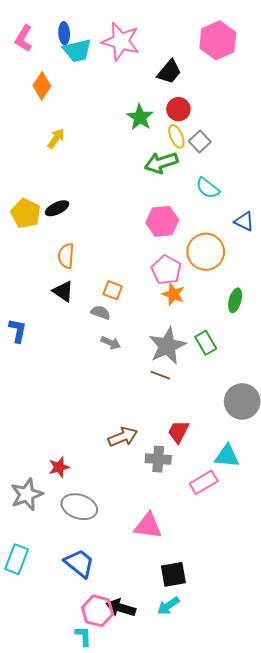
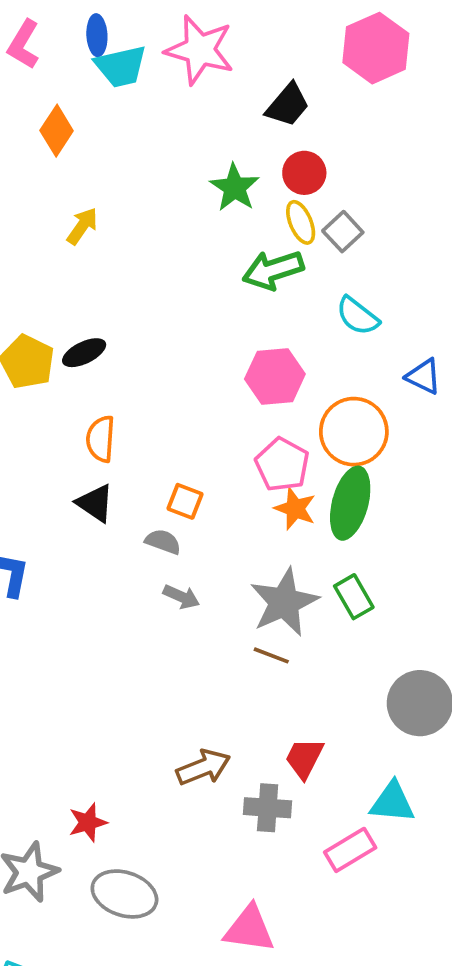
green ellipse: (235, 300) -> (350, 503), moved, size x1.6

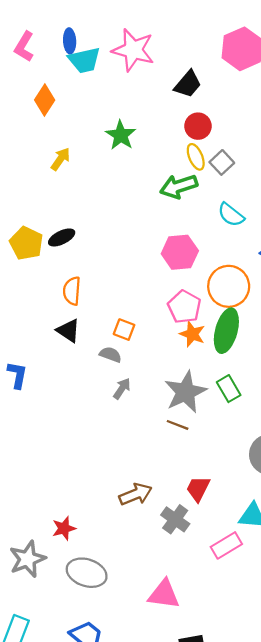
green star: (235, 188) -> (121, 135), moved
gray arrow: (181, 597) -> (122, 389), turned -80
gray cross: (268, 808) -> (175, 519), turned 32

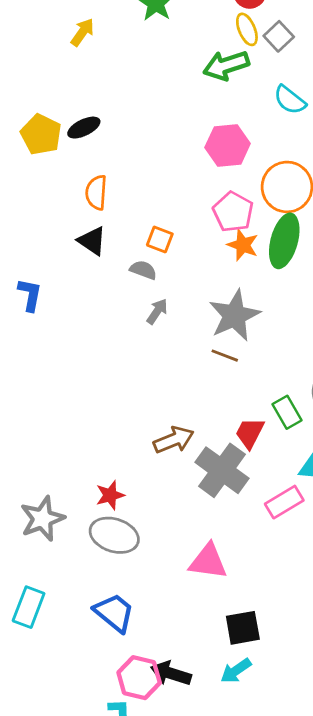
green rectangle: (229, 389) -> (287, 412), moved
gray cross: (175, 519) -> (222, 470), size x1.5
red star: (64, 528) -> (110, 495), moved

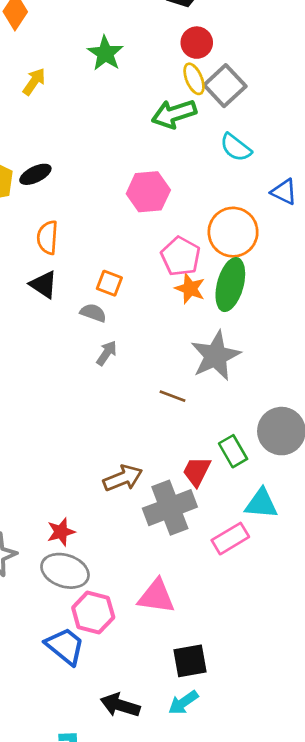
gray square: (279, 36) -> (225, 86), size x1.4
pink hexagon: (228, 146) -> (148, 192), moved
gray star: (234, 316) -> (216, 356), moved
gray cross: (222, 470) -> (170, 508), turned 33
pink hexagon: (139, 678) -> (93, 613), moved

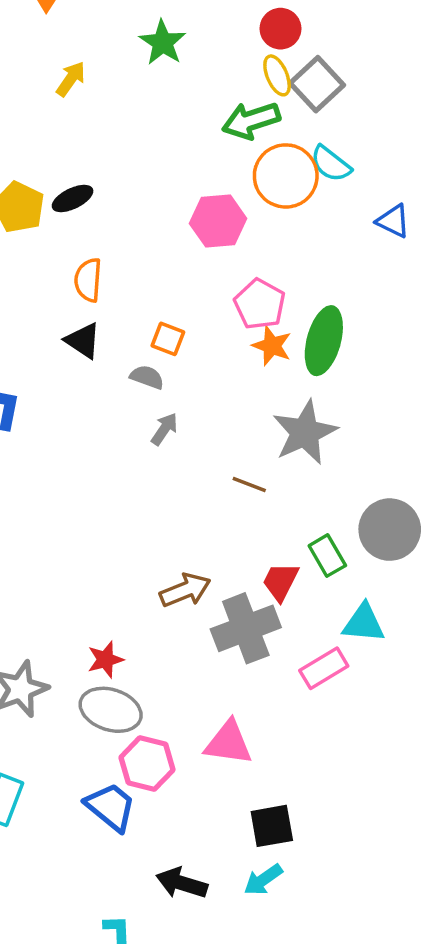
orange circle: (233, 232) -> (286, 176), moved

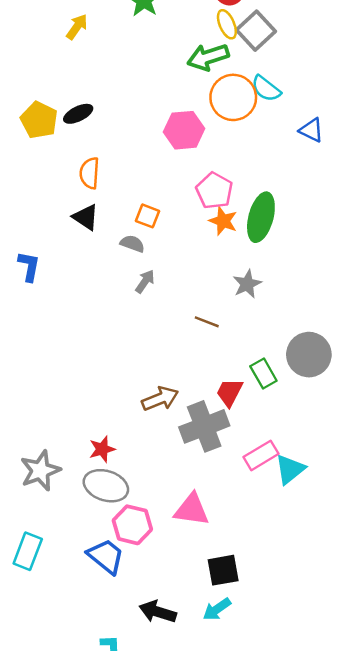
gray star: (305, 432) -> (247, 284), size x0.6
cyan triangle: (364, 623) -> (290, 469), moved, turned -44

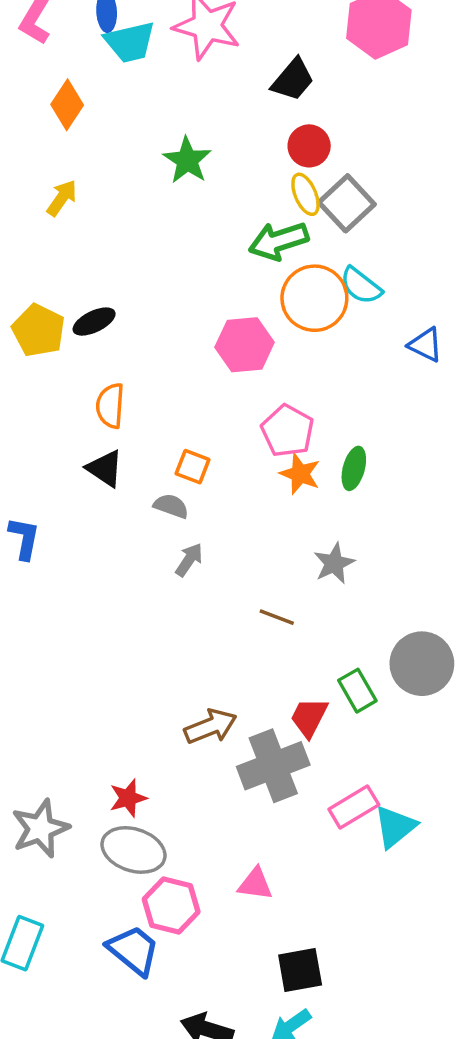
yellow arrow: (77, 27) -> (62, 198), moved
green ellipse: (261, 217) -> (354, 468), size x0.6
pink triangle: (192, 510) -> (255, 884), size x0.7

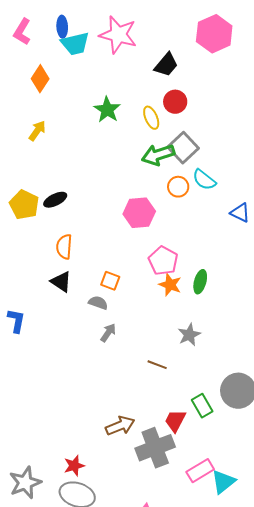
yellow ellipse: (305, 194) -> (151, 118), moved
gray square: (347, 203) -> (183, 148), moved
orange circle: (314, 298) -> (178, 187), size x0.6

